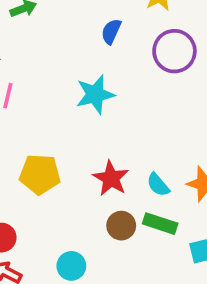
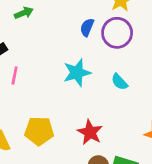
purple circle: (174, 51) -> (117, 33), moved
cyan semicircle: (158, 185) -> (119, 82), moved

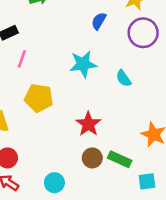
purple circle: (117, 33) -> (143, 33), moved
yellow pentagon: (39, 131) -> (39, 98), moved

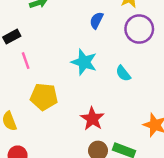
pink line: (22, 59) -> (26, 61), turned -35
cyan star: (83, 64) -> (84, 62), turned 30

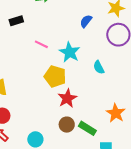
pink line: (26, 61) -> (41, 44), moved, turned -56
yellow pentagon: (44, 97) -> (55, 76), moved

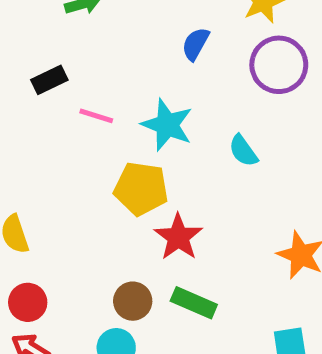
black rectangle: (16, 21) -> (49, 80), moved
brown circle: (67, 125) -> (133, 301), moved
green rectangle: (87, 128) -> (194, 303), moved

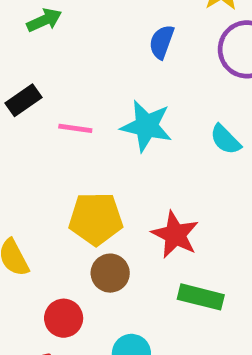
yellow pentagon: (141, 189) -> (96, 219), moved
brown circle: (133, 301) -> (110, 273), moved
red circle: (28, 302) -> (64, 318), moved

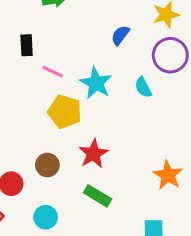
black rectangle: (23, 100) -> (27, 45), turned -75
cyan semicircle: (225, 140) -> (143, 87), moved
yellow pentagon: (96, 219) -> (65, 112), moved

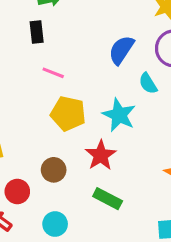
blue semicircle: (120, 35) -> (121, 50), moved, size x1.4
black rectangle: (27, 45) -> (37, 32), moved
cyan star: (96, 83) -> (119, 115), moved

